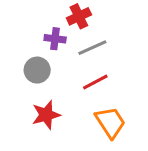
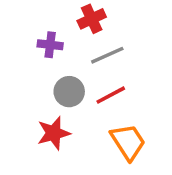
purple cross: (55, 39) -> (50, 45), moved
gray circle: (37, 70) -> (69, 92), moved

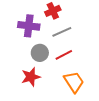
purple cross: (50, 45) -> (29, 26), size x1.5

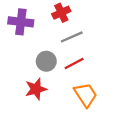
purple cross: (29, 26) -> (21, 22), moved

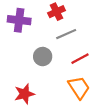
red line: (74, 64) -> (80, 59), moved
red star: (36, 89) -> (24, 94), moved

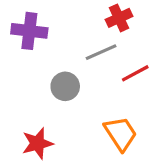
red cross: (57, 12) -> (119, 18), moved
red line: (80, 59) -> (135, 73), moved

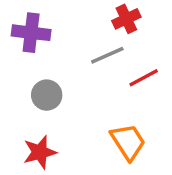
gray circle: (65, 86) -> (47, 95), moved

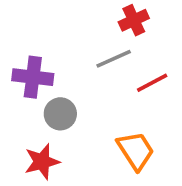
purple cross: (31, 33) -> (33, 77), moved
gray circle: (47, 95) -> (60, 114), moved

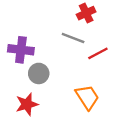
gray line: (114, 59) -> (73, 38), turned 45

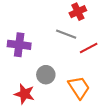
gray circle: (39, 73) -> (46, 75), moved
red star: (27, 104) -> (24, 94), turned 30

